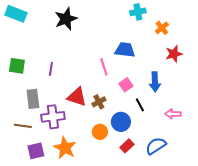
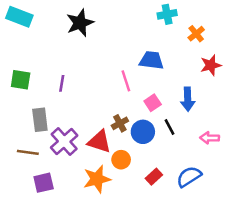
red triangle: (77, 97) -> (99, 141), moved
purple cross: (53, 117) -> (64, 141), turned -35
blue circle: (121, 122) -> (143, 132), moved
orange star: (65, 148) -> (97, 179), moved, turned 30

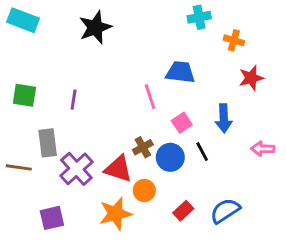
orange cross: (196, 34) -> (234, 40), turned -35
pink arrow: (210, 138) -> (263, 149), moved
brown line: (28, 152) -> (19, 167), moved

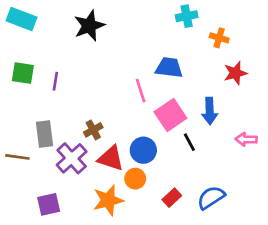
green square: (24, 95) -> (23, 73), moved
purple line: (74, 100) -> (55, 81), moved
pink square: (182, 123) -> (170, 115), size x1.6
brown cross: (143, 147) -> (93, 130), moved
blue circle: (170, 157) -> (143, 150), moved

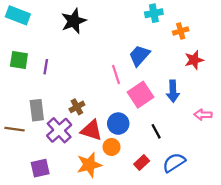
orange cross: (219, 38) -> (181, 31), turned -32
blue trapezoid: (169, 68) -> (139, 56), turned -55
black line: (189, 142) -> (156, 131), moved

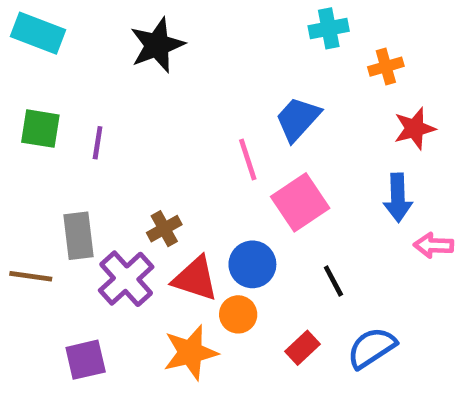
blue arrow: (173, 91) -> (398, 198), moved

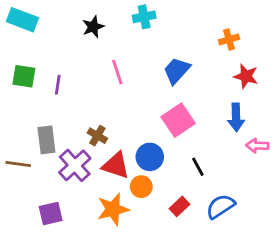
cyan cross: (329, 28) -> (144, 17), moved
black star: (157, 45) -> (93, 27), size x0.7
red star: (415, 129) -> (246, 76), turned 30
pink line: (248, 160) -> (117, 72), moved
brown cross: (164, 229) -> (97, 136), turned -30

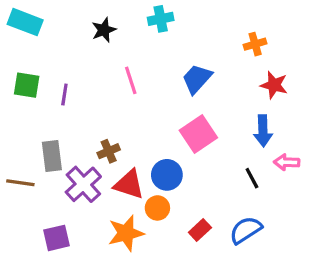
brown cross: (97, 136) -> (109, 151), turned 36
black line: (198, 167) -> (252, 178), moved

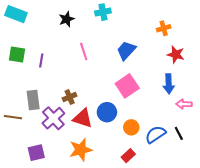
black line: (252, 178) -> (179, 133), moved
orange circle: (157, 208) -> (131, 127), moved
red rectangle: (200, 230) -> (128, 156), moved
blue semicircle: (246, 230) -> (156, 134), moved

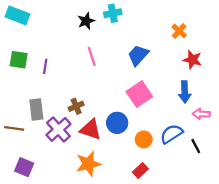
black star: (67, 19) -> (86, 21), moved
orange cross: (164, 28) -> (179, 31), turned -32
blue semicircle: (156, 134) -> (171, 134), moved
purple square: (36, 153) -> (24, 167), moved, turned 36

